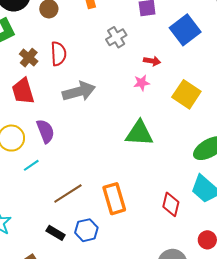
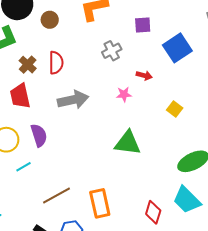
pink star: (142, 83) -> (124, 94), moved
yellow square: (186, 94) -> (175, 109), size x0.6

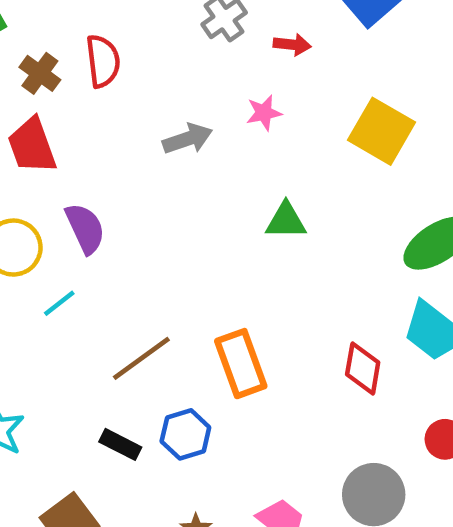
red arrow: (144, 75) -> (292, 45), moved
gray arrow: (73, 100) -> (188, 139), moved, size x0.7
yellow square: (175, 109) -> (381, 131), size x1.8
green triangle: (128, 143) -> (286, 221), size x0.7

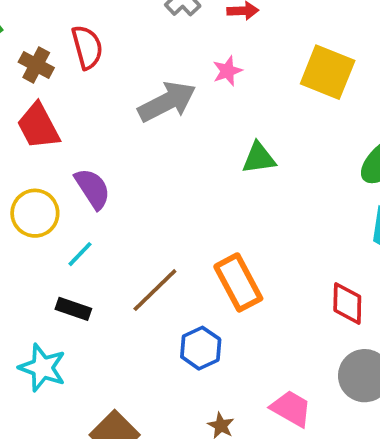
gray arrow: (188, 139) -> (167, 102), size x1.4
red diamond: (363, 368) -> (347, 303), moved
black rectangle: (120, 444) -> (73, 309), moved

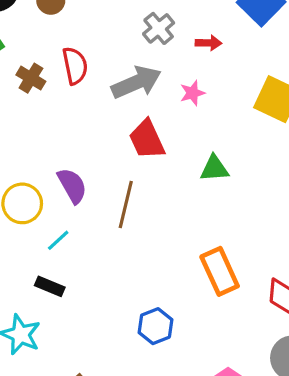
gray arrow: (167, 102) -> (136, 82), moved
red trapezoid: (38, 126) -> (147, 139), moved
orange rectangle: (238, 282) -> (220, 271), moved
brown line: (155, 290) -> (126, 205), moved, turned -36

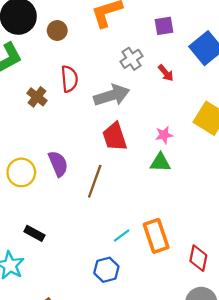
red arrow: (209, 43) -> (166, 73), turned 42
brown cross: (31, 78) -> (37, 97), moved
pink star: (192, 93) -> (164, 135), moved
cyan line: (58, 240) -> (122, 235), moved

